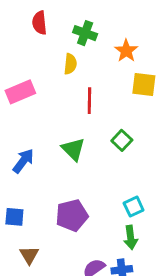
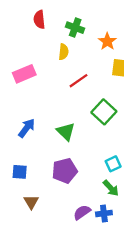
red line: (89, 101) -> (79, 81), turned 54
green square: (122, 140) -> (104, 112), size x1.5
green triangle: (73, 149) -> (66, 131), moved
green arrow: (131, 237) -> (111, 188), turned -36

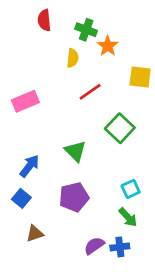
orange star: (107, 41) -> (108, 46), moved
pink rectangle: (24, 74) -> (25, 101), moved
blue arrow: (27, 128) -> (29, 166), moved
blue square: (20, 172) -> (21, 198), turned 35
brown triangle: (31, 202) -> (35, 233), turned 42

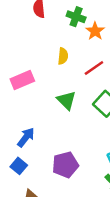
yellow semicircle: (73, 58) -> (63, 56), moved
red line: (90, 92) -> (94, 68), moved
green triangle: (75, 151) -> (66, 100), moved

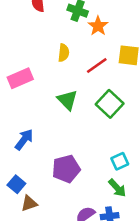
blue square: (19, 166) -> (16, 184), moved

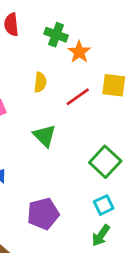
green square: (110, 104) -> (105, 162), moved
green arrow: (117, 188) -> (101, 235), turned 78

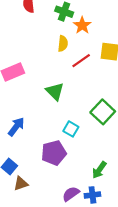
yellow semicircle: (40, 82) -> (63, 44), moved
cyan square: (104, 205) -> (71, 129), moved, turned -35

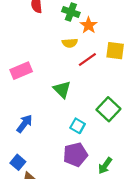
yellow semicircle: (63, 44) -> (70, 43), turned 80
purple pentagon: (54, 153) -> (75, 155), moved

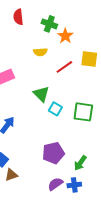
yellow semicircle: (70, 43) -> (40, 52), moved
green square: (108, 109) -> (83, 112), turned -35
cyan square: (78, 126) -> (55, 109), moved

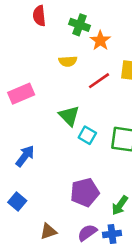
brown triangle: (11, 175) -> (48, 231), moved

